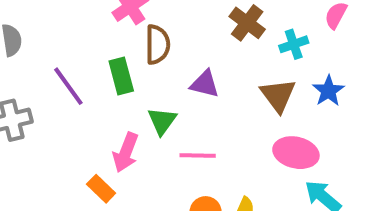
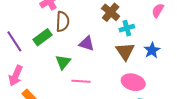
cyan cross: (294, 44) -> (127, 28), moved
green rectangle: (121, 76) -> (43, 37), turned 66
pink arrow: (126, 152) -> (16, 76), moved

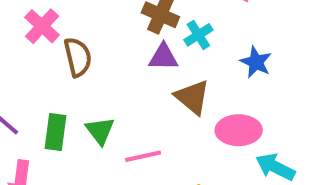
green rectangle: (43, 37) -> (55, 132), moved, turned -30
purple triangle: (87, 44) -> (163, 57), moved
brown triangle: (125, 51) -> (192, 97), moved

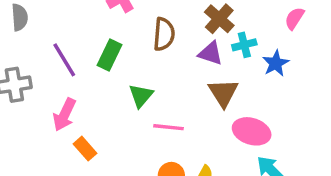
brown semicircle: (78, 57) -> (164, 34), moved
blue star: (256, 62) -> (276, 63), moved
green rectangle: (55, 132) -> (109, 55), moved

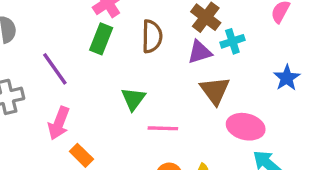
purple triangle: (211, 53) -> (200, 52), turned -32
green rectangle: (109, 55) -> (101, 39), moved
blue star: (276, 63) -> (287, 78), moved

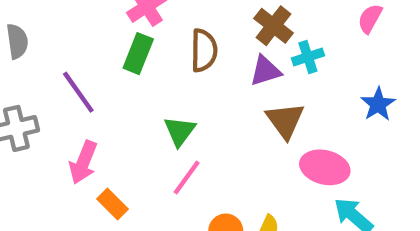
pink line: (163, 128) -> (187, 178), moved, turned -56

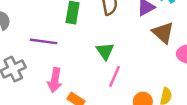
purple line: (78, 92) -> (44, 41), turned -35

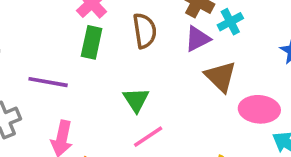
pink line: (115, 76) -> (148, 137), turned 30

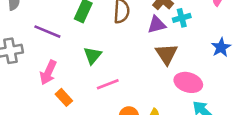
green triangle: (136, 100) -> (93, 55), moved

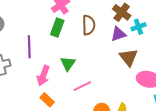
purple line: (47, 32) -> (29, 47), turned 70
pink arrow: (48, 72) -> (43, 76), moved

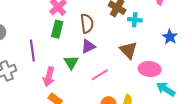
cyan cross: (139, 27) -> (135, 20), turned 32
purple triangle: (118, 34) -> (88, 46), moved
pink line: (82, 86) -> (100, 75), moved

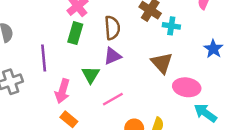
pink line: (100, 75) -> (113, 99), moved

